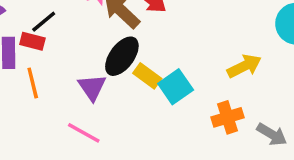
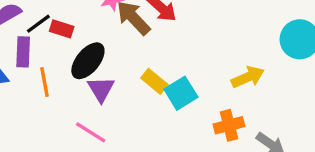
black line: (44, 22) -> (38, 24), moved
red rectangle: (32, 41) -> (62, 29), moved
black ellipse: (122, 56) -> (88, 61), moved

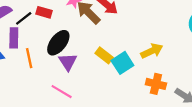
red rectangle: (62, 29) -> (44, 12), moved
yellow arrow: (248, 77) -> (152, 51), moved
orange cross: (229, 125) -> (156, 84), turned 30

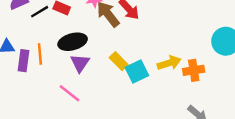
purple rectangle: (14, 38) -> (24, 61), moved
black ellipse: (58, 43) -> (73, 42), turned 30
orange cross: (156, 84) -> (194, 70), moved, turned -30

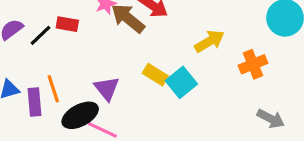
black ellipse: (73, 42) -> (80, 115), moved
yellow arrow: (169, 63) -> (209, 41), moved

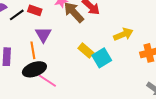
purple triangle: (107, 88) -> (43, 35), moved
orange line: (53, 89) -> (33, 50), moved

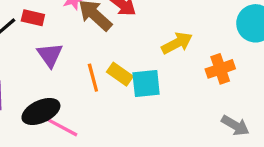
orange line: (33, 50) -> (93, 78), moved
cyan square: (102, 58) -> (146, 84), turned 30

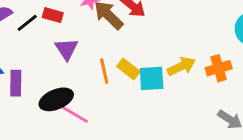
yellow arrow: (177, 43) -> (181, 66), moved

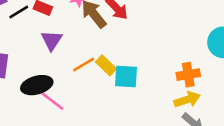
yellow arrow: (181, 66) -> (187, 100), moved
orange line: (104, 71) -> (84, 65), turned 65

